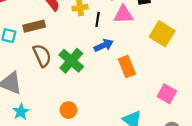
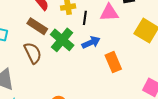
brown rectangle: (34, 26) -> (37, 26), moved, turned 48
green cross: (71, 61) -> (62, 40), moved

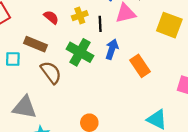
brown rectangle: (37, 26) -> (35, 44), moved
blue arrow: (91, 42) -> (112, 49), turned -36

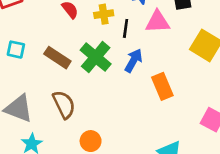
brown rectangle: (35, 44) -> (57, 58), moved
brown semicircle: (51, 72) -> (64, 105), moved

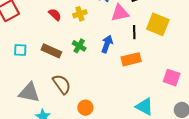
black line: (126, 28) -> (134, 32), moved
green cross: (96, 57) -> (79, 46), size x0.6
orange rectangle: (162, 86) -> (131, 59), turned -72

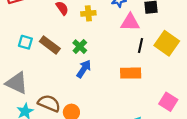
blue arrow: (107, 44) -> (84, 69), moved
cyan square: (20, 50) -> (25, 42), moved
brown semicircle: (62, 84) -> (49, 103), moved, turned -45

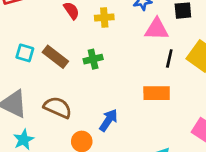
green cross: (80, 47) -> (93, 59), turned 32
blue arrow: (84, 69) -> (108, 120), moved
brown semicircle: (49, 103) -> (58, 107), moved

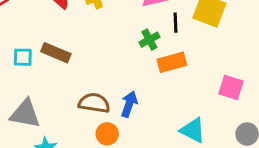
green cross: (93, 59) -> (149, 40), moved
brown semicircle: (58, 107) -> (94, 103), moved

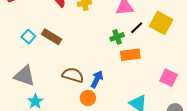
black line: (176, 23) -> (137, 28), turned 40
cyan square: (23, 57) -> (28, 37), turned 32
orange circle: (107, 134) -> (88, 98), moved

